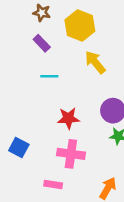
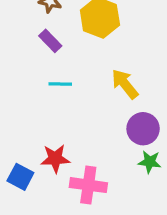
yellow arrow: (95, 62) -> (125, 84), moved
red star: (68, 118) -> (55, 159), moved

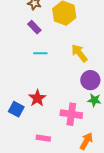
red star: (55, 159) -> (37, 98), turned -30
pink cross: (88, 185) -> (71, 114), moved

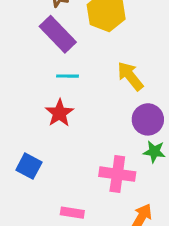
purple rectangle: (34, 27) -> (58, 34), size x1.6
red star: (37, 98) -> (59, 113), moved

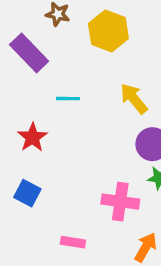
purple rectangle: (58, 34) -> (29, 53), moved
red star: (59, 113) -> (32, 137), moved

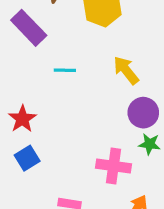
red star: (32, 137) -> (22, 119), moved
blue square: (27, 193) -> (27, 158), turned 30

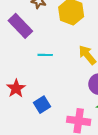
blue square: (27, 158) -> (42, 105), moved

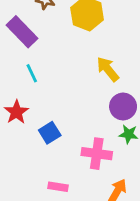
cyan line: (45, 55) -> (32, 73), moved, turned 64

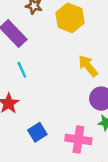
blue square: (50, 133) -> (37, 132), moved

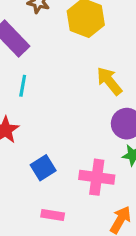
cyan line: (22, 70) -> (23, 86), turned 35

